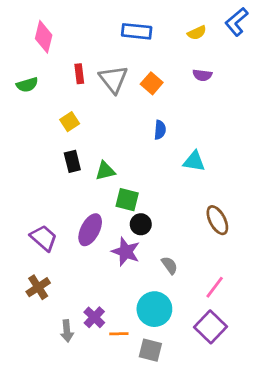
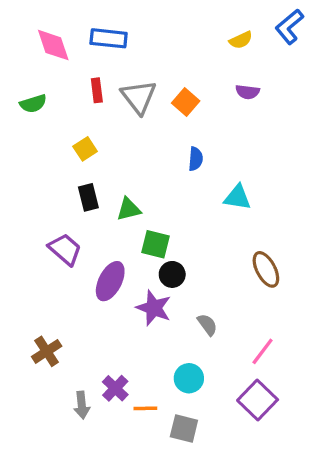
blue rectangle: (137, 31) -> (109, 38), moved
pink diamond: (44, 37) -> (53, 45), turned -32
purple trapezoid: (44, 238) -> (65, 249), moved
cyan circle: (154, 309) -> (189, 378), size x0.7

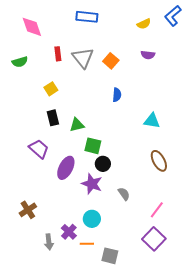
blue rectangle: (109, 38) -> (87, 17), moved
cyan triangle: (237, 197) -> (152, 121), moved
cyan circle: (189, 378) -> (92, 219), moved

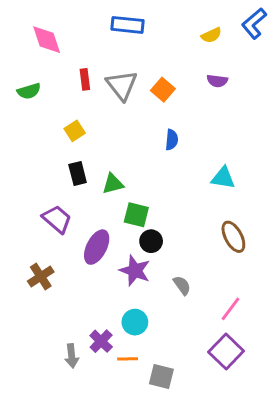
brown cross: (28, 210) -> (41, 276), moved

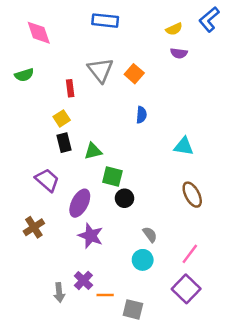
red rectangle: (85, 79) -> (70, 88), moved
purple semicircle: (217, 81) -> (179, 53), moved
yellow square: (75, 131) -> (62, 118), moved
purple star: (135, 271) -> (91, 236), moved
cyan circle: (135, 322) -> (143, 260), moved

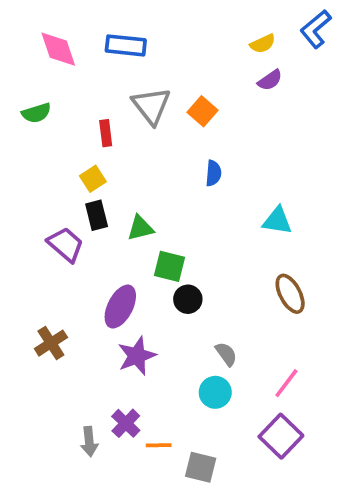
blue rectangle: (105, 21) -> (126, 45), moved
purple semicircle: (179, 53) -> (270, 80), turned -42
purple trapezoid: (47, 180) -> (66, 244), moved
purple star: (91, 236) -> (137, 356), turned 30

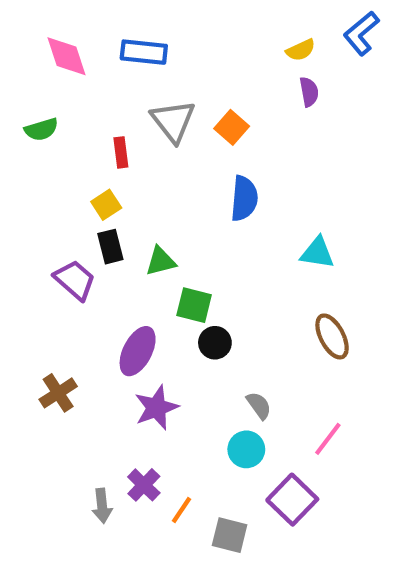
purple semicircle: (270, 80) -> (309, 92), turned -65
blue semicircle: (213, 173) -> (244, 198), size x1.5
purple square: (281, 436) -> (292, 500), moved
orange line: (159, 445) -> (181, 510), turned -55

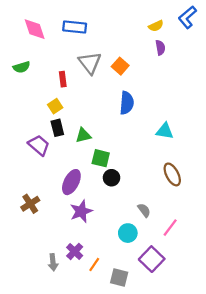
gray semicircle: (259, 405) -> (144, 210), moved

